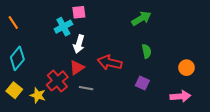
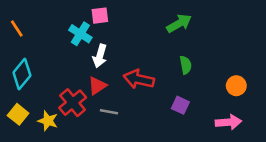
cyan cross: (63, 27) -> (80, 34), turned -30

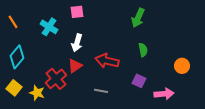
green arrow: (179, 23) -> (138, 18), turned 144
cyan cross: (80, 34) -> (49, 27), moved
gray line: (109, 112) -> (101, 91), moved
pink arrow: (228, 122) -> (164, 94), moved

